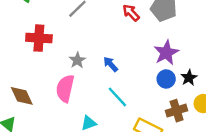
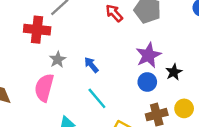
red cross: (39, 38) -> (37, 30), moved
black star: (189, 78) -> (174, 72), moved

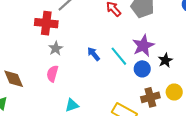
gray star: (58, 59) -> (56, 48), moved
pink semicircle: (44, 88) -> (52, 74), size x0.7
cyan line: (97, 98) -> (119, 56), moved

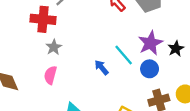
blue arrow: (94, 54) -> (101, 67), moved
black star: (165, 60) -> (176, 49), moved

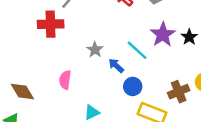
gray star: (54, 47) -> (95, 50), moved
blue circle: (150, 69) -> (133, 86), moved

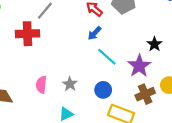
purple star: (163, 35) -> (139, 66), moved
gray star: (95, 50) -> (70, 84), moved
blue arrow: (116, 66) -> (94, 33), moved, turned -88

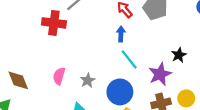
blue arrow: (94, 33) -> (121, 34), turned 128
blue circle: (103, 90) -> (120, 92), size x1.5

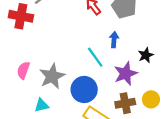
blue arrow: (121, 34) -> (114, 40), moved
gray star: (88, 80) -> (52, 76), size x1.6

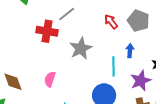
cyan line: (95, 57) -> (113, 66), turned 36
gray star: (52, 76) -> (81, 48), moved

